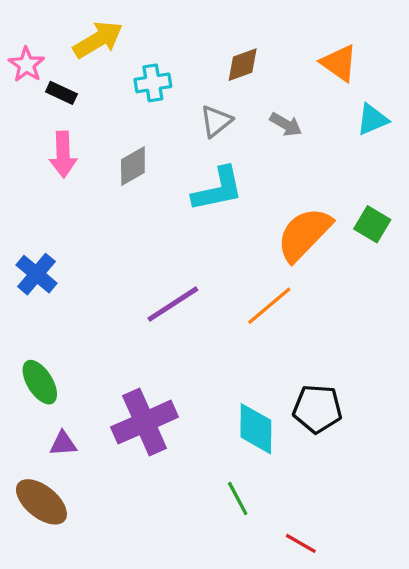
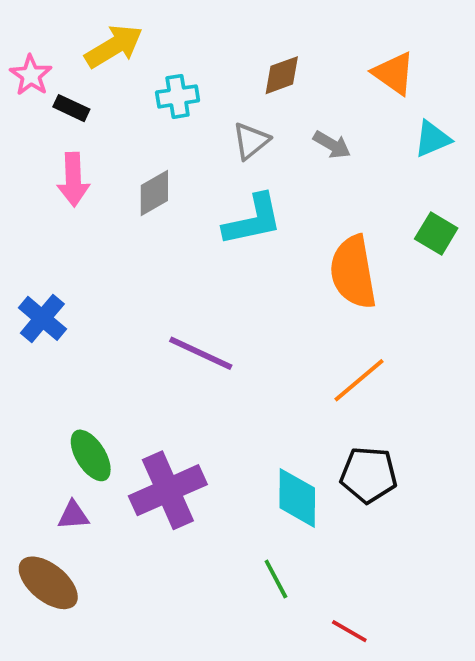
green square: (372, 224) -> (436, 233), moved
orange semicircle: (304, 234) -> (353, 272), turned -54
purple line: (173, 304) -> (201, 353), turned 58
orange line: (269, 306) -> (359, 380), moved
green ellipse: (40, 382) -> (91, 455), moved

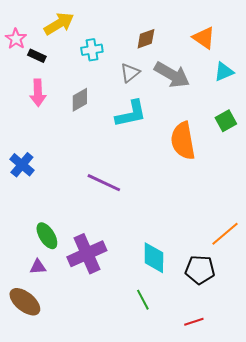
gray arrow: (332, 145) -> (172, 75), size x1.8
green square: (436, 233) -> (226, 121), turned 30
orange line: (359, 380) -> (225, 234), moved
black pentagon: (369, 475) -> (200, 270), moved
red line: (349, 631) -> (194, 322), moved, turned -48

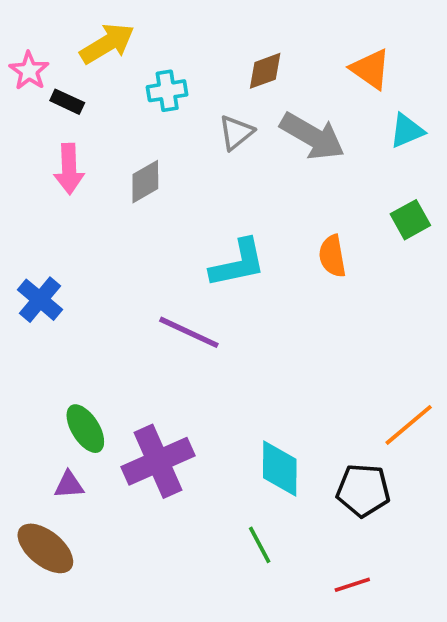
cyan L-shape: (131, 114) -> (238, 263), moved
orange semicircle: (183, 141) -> (332, 256), size x0.6

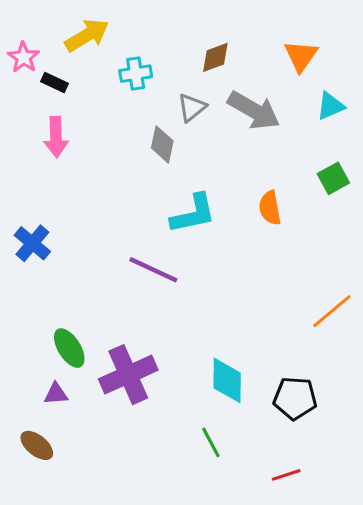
orange triangle: (370, 69) -> (301, 56), turned 30
gray diamond: (145, 182) -> (162, 144), moved, turned -48
orange line: (409, 425) -> (332, 311), moved
brown ellipse: (45, 548) -> (37, 445), size x0.7

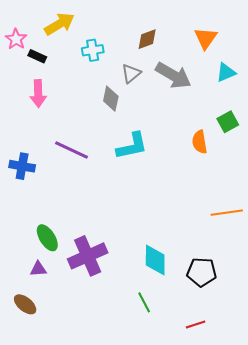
orange semicircle: (270, 208) -> (200, 142), moved
blue cross: (32, 243) -> (22, 166), turned -30
purple line: (153, 270) -> (71, 150), moved
orange line: (332, 311) -> (227, 213), turned 32

